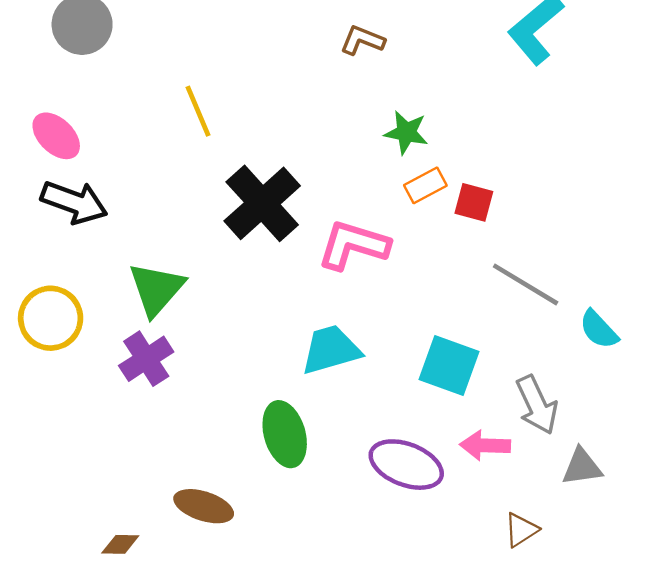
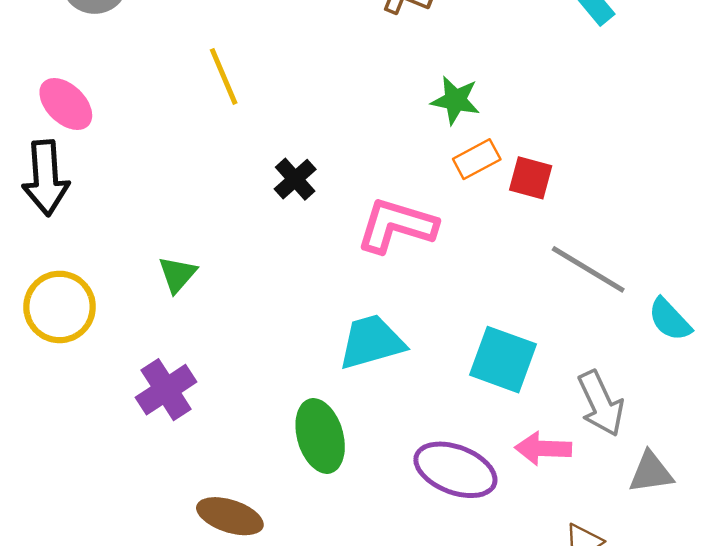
black arrow: (74, 202) -> (46, 178), moved, turned 66
black cross: (262, 203) -> (295, 179), size x0.5
green triangle: (156, 289) -> (177, 274), size x0.6
purple cross: (146, 359) -> (166, 390), moved

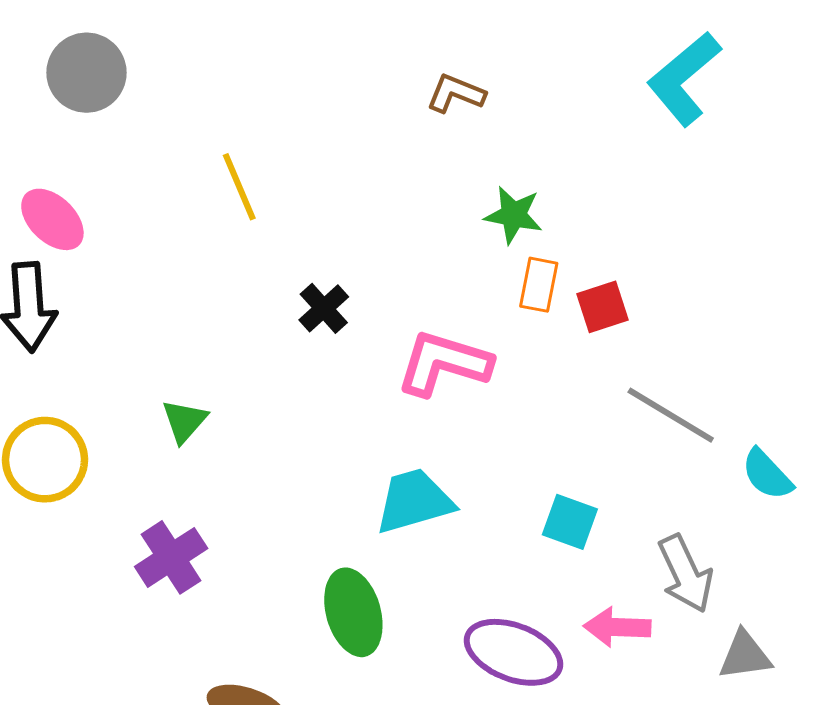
orange rectangle: (477, 159) -> (539, 285), turned -51
red square: (531, 178) -> (602, 307), turned -33
cyan square: (503, 360) -> (570, 522), size x0.7

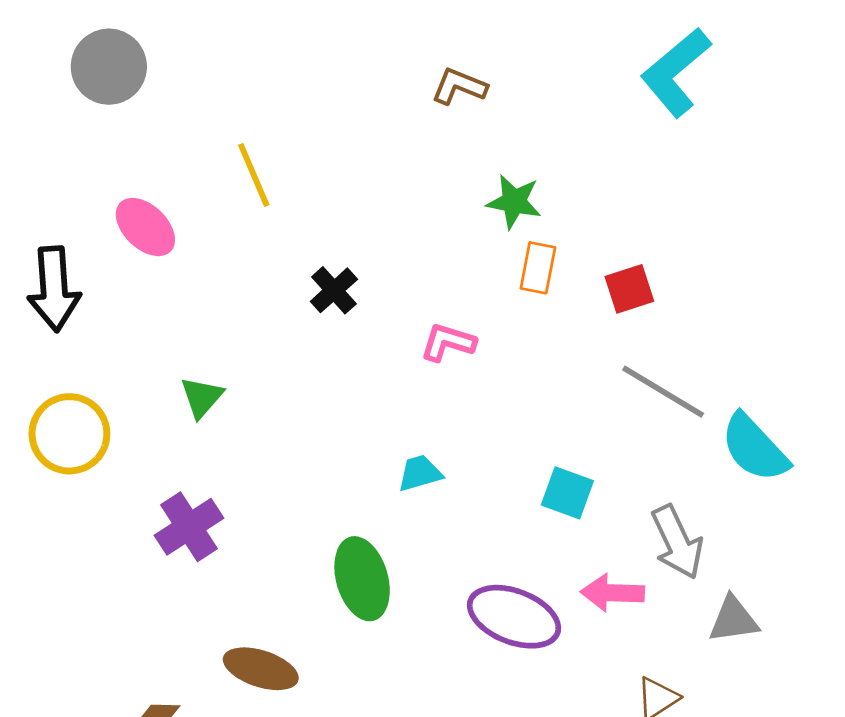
pink ellipse: (52, 219) -> (145, 227), moved
red square: (602, 307) -> (629, 289), moved
pink L-shape: (444, 363) -> (448, 342), size x0.6
cyan semicircle: (767, 474) -> (755, 448), size x1.4
cyan trapezoid: (414, 501) -> (420, 473), size x0.6

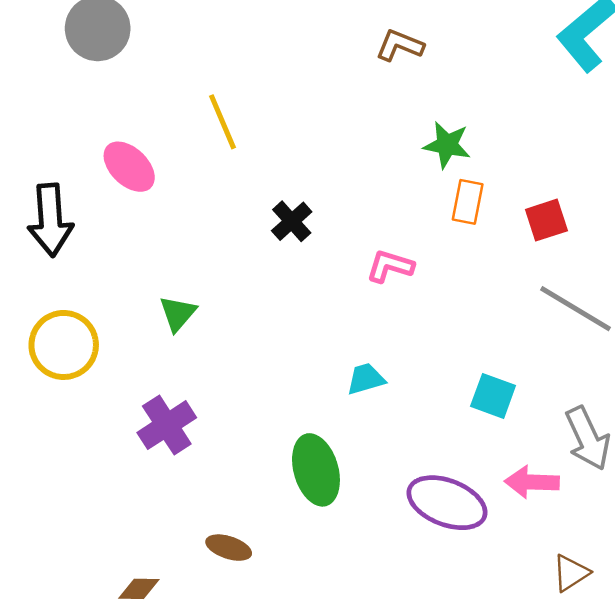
brown ellipse: (261, 669) -> (229, 548), size x0.7

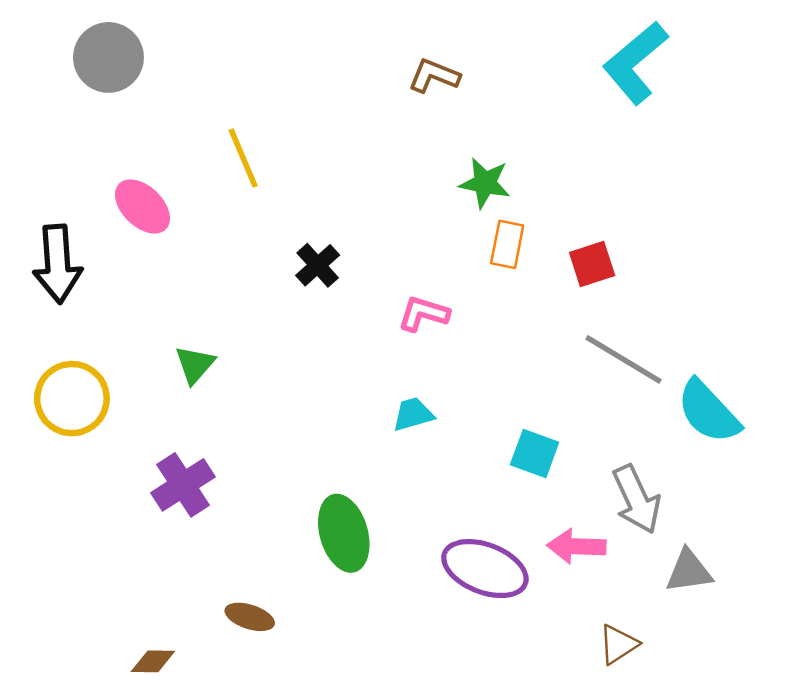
cyan trapezoid: (366, 379) -> (413, 414), moved

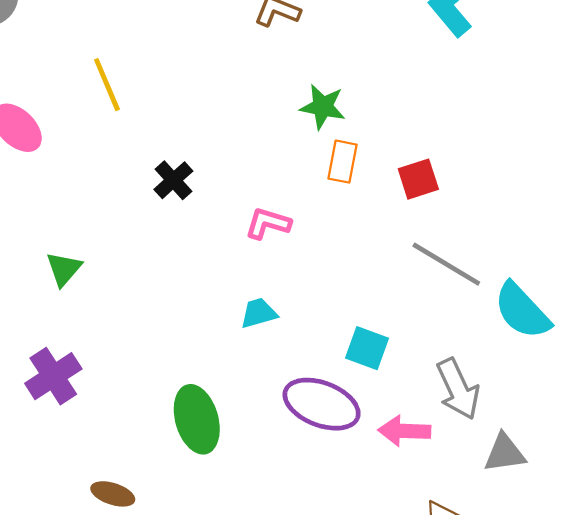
purple ellipse: (485, 569) -> (322, 404), moved

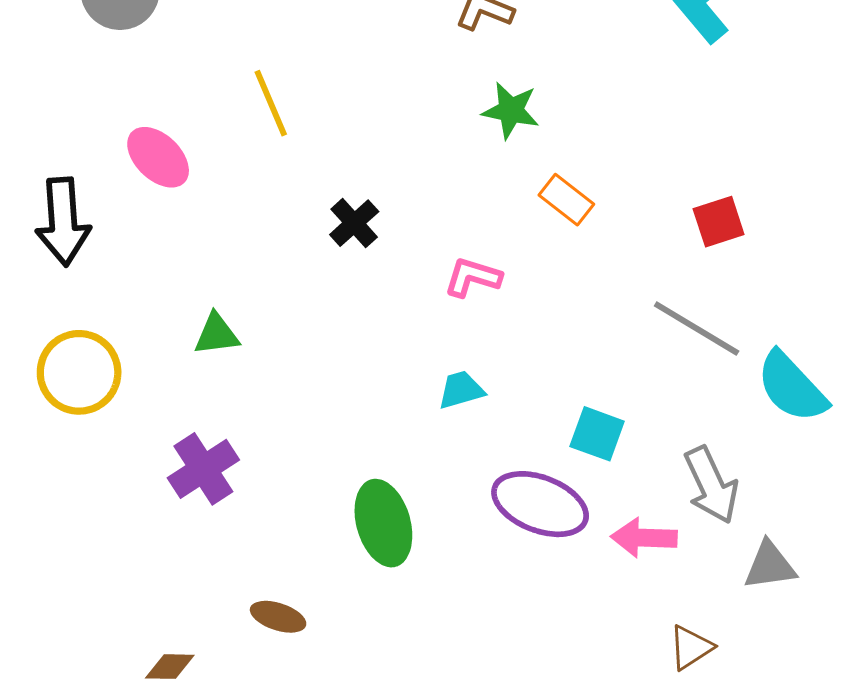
green star: (323, 107) -> (511, 110), moved
orange rectangle: (343, 162) -> (566, 200), turned -63
red square: (418, 179) -> (719, 222), moved
green triangle: (64, 269) -> (217, 334), turned 42

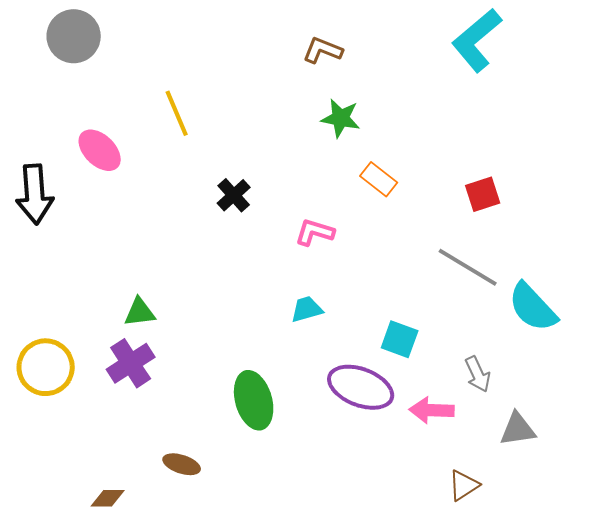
green triangle: (217, 334) -> (140, 312), moved
yellow circle: (79, 372) -> (46, 367), moved
gray arrow: (711, 485) -> (478, 374), size x0.7

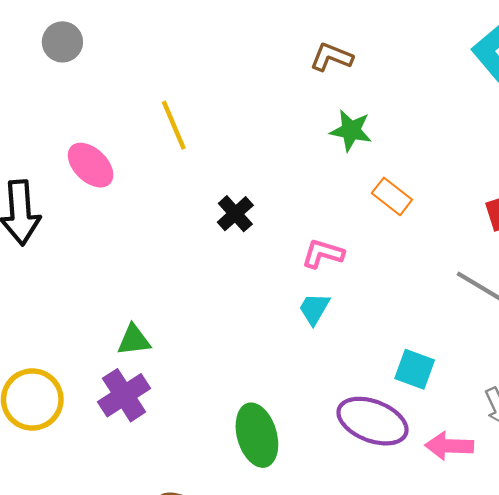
gray circle: (74, 36) -> (62, 42), size x0.7
cyan trapezoid: (307, 309) -> (314, 309), moved, turned -44

